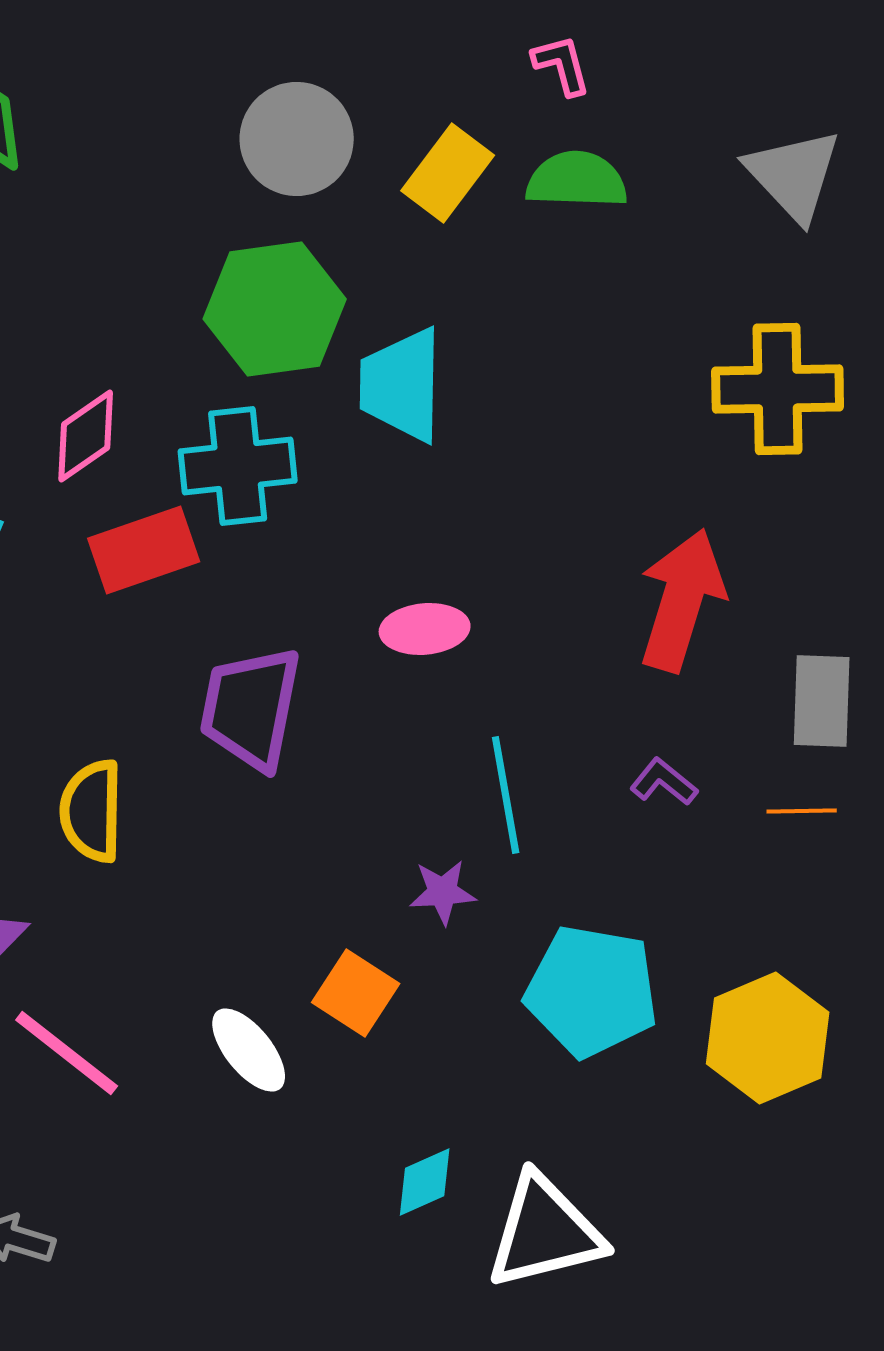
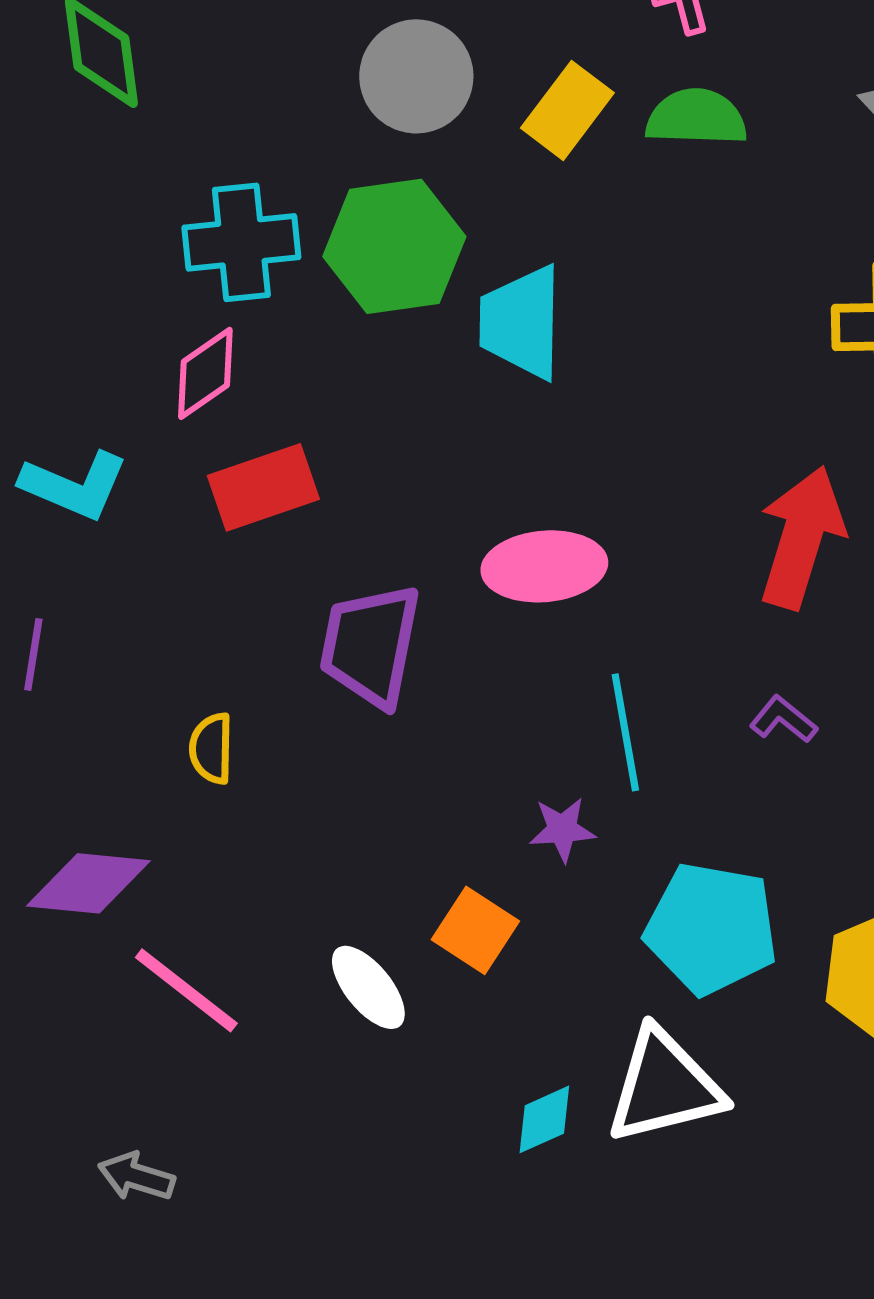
cyan cross: (238, 466) -> (241, 242), moved
pink ellipse: (425, 629) -> (544, 566), size x1.4
yellow semicircle: (92, 811) -> (211, 748), size x0.7
white triangle: (545, 1232) -> (664, 1086), moved

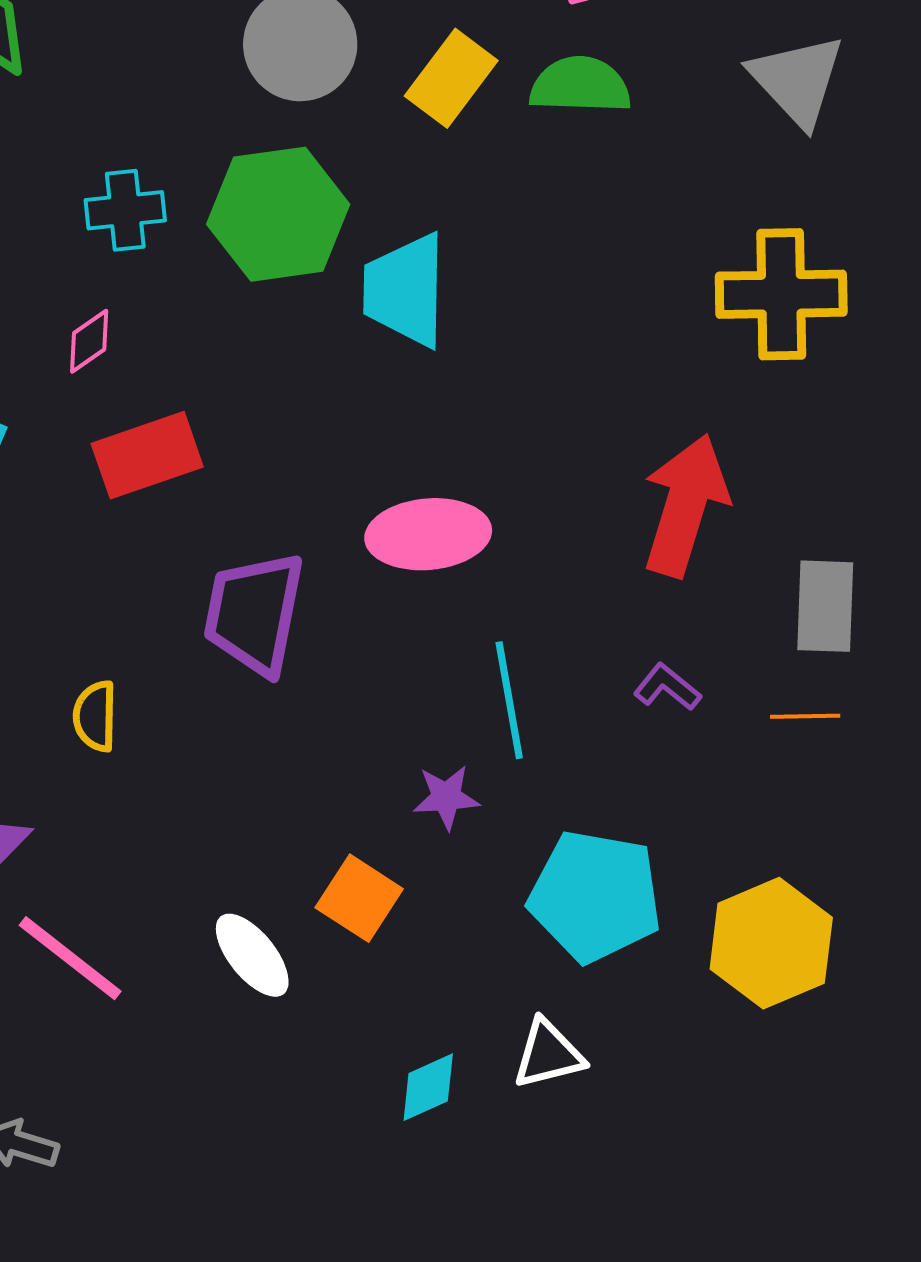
cyan cross: (241, 242) -> (125, 210), size x0.7
pink diamond: (205, 373) -> (89, 341), size x0.7
white triangle: (664, 1086) -> (548, 1054), size x0.6

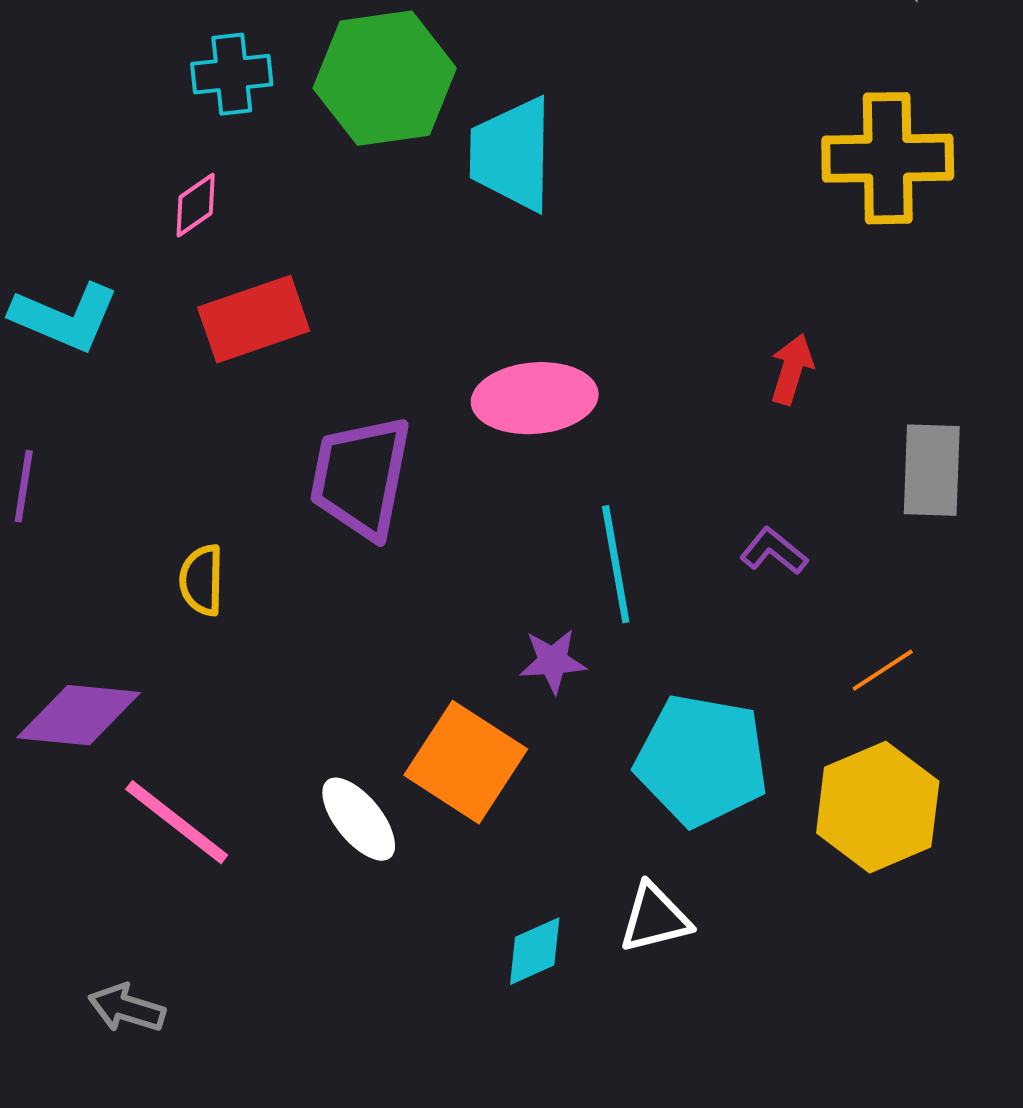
red arrow: (685, 505) -> (792, 369), size x0.5
orange line: (805, 716) -> (883, 670), moved, turned -32
orange square: (359, 898) -> (466, 762), size x1.4

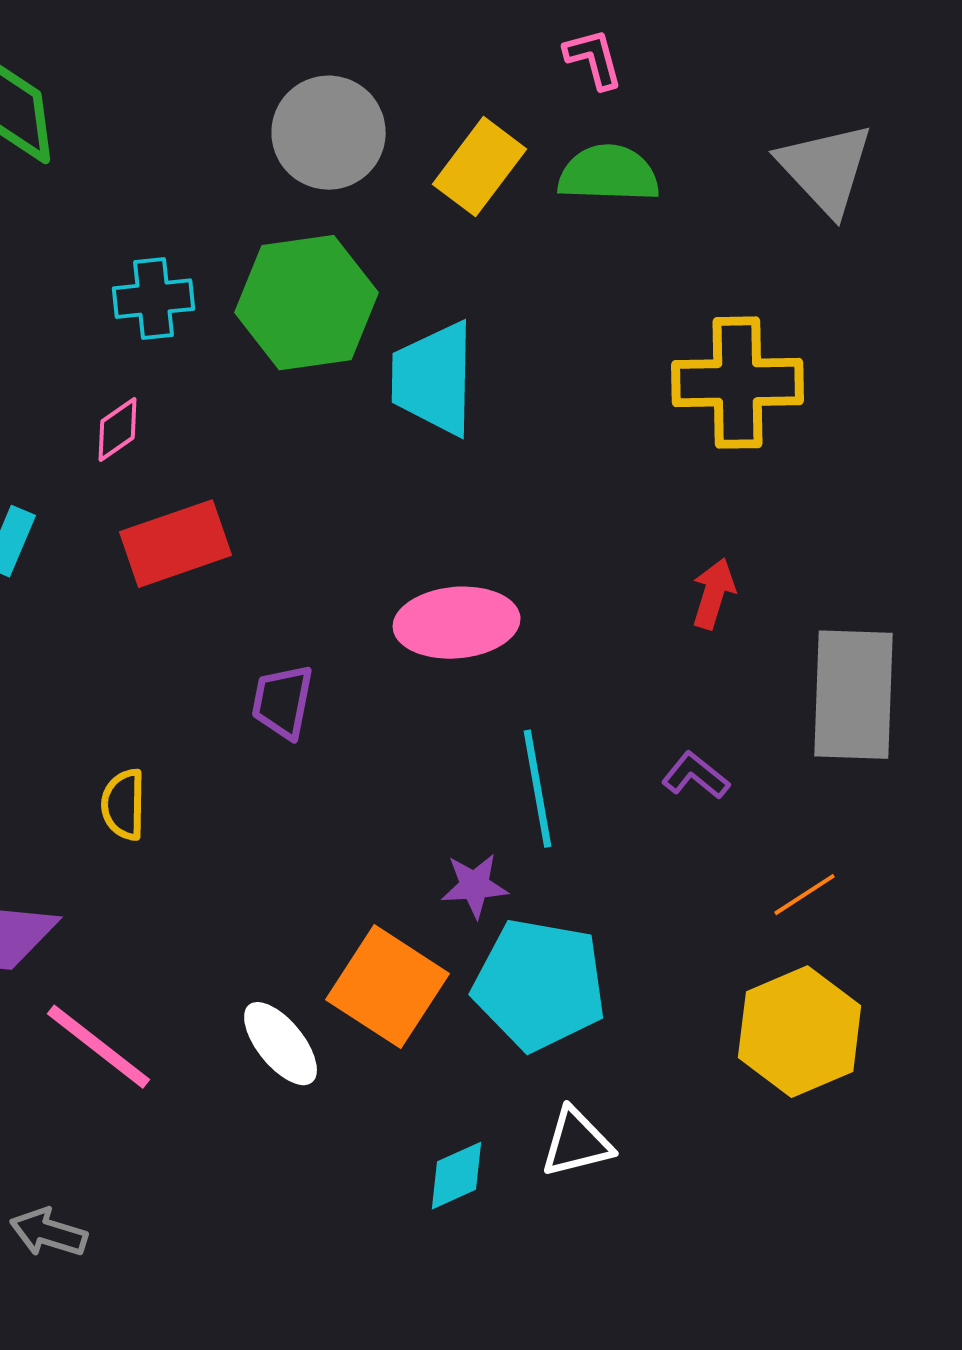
yellow cross: (888, 158) -> (738, 383), moved
gray rectangle: (932, 470) -> (854, 695), size x1.4
purple trapezoid: (361, 477) -> (283, 702), size x0.6
cyan pentagon: (702, 760) -> (540, 985), moved

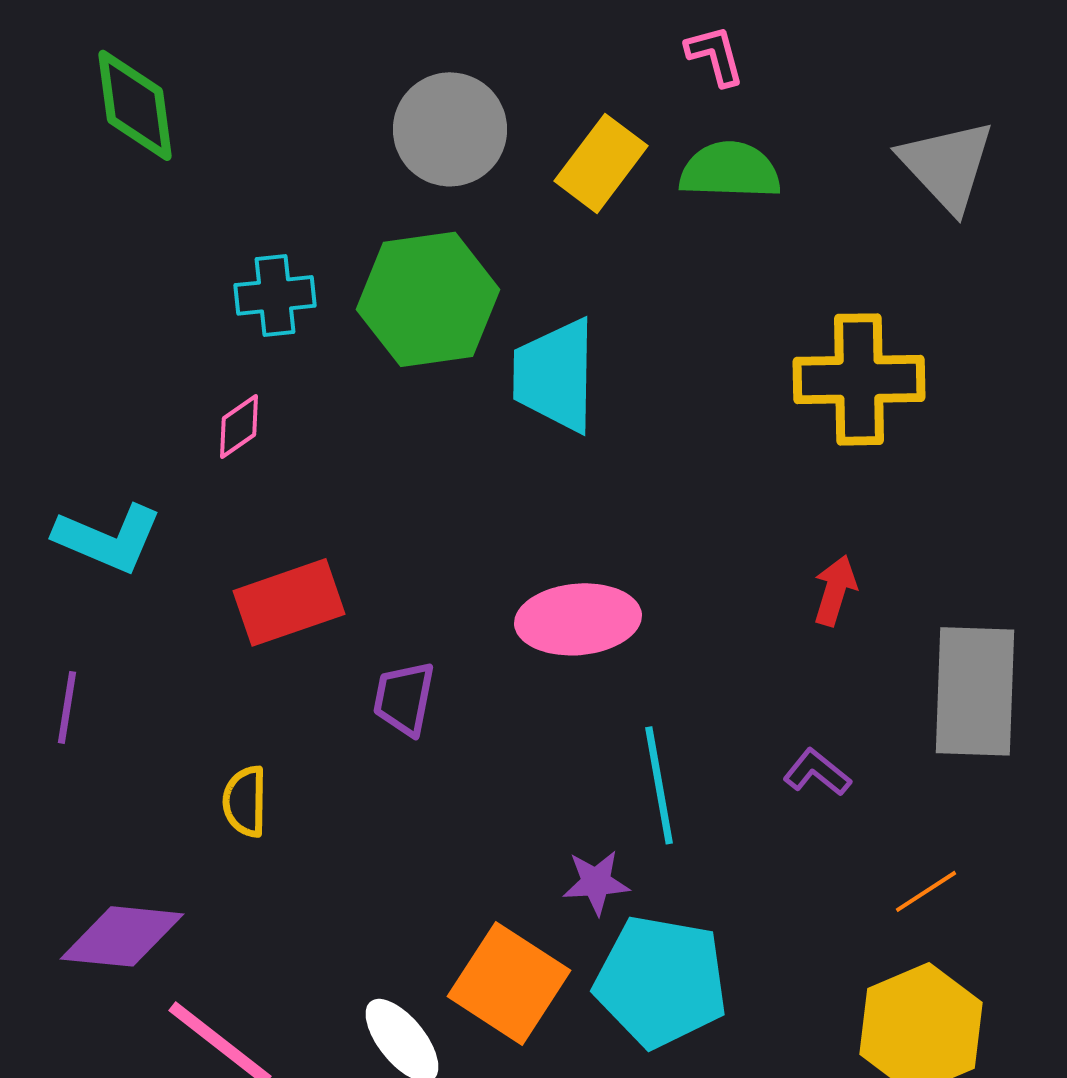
red rectangle: (176, 544) -> (289, 602), moved

